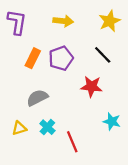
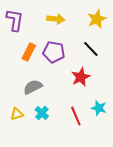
purple pentagon: (61, 58) -> (54, 52), turned 30
red star: (91, 86) -> (81, 77), turned -30
red line: (72, 142) -> (76, 116), moved

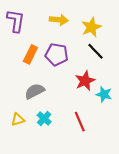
yellow star: (97, 19) -> (91, 27), moved
cyan star: (99, 108) -> (104, 94), moved

